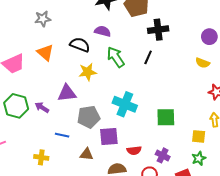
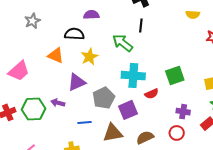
orange triangle: (45, 53) -> (56, 55), moved
green arrow: (116, 57) -> (123, 43), moved
red semicircle: (134, 150) -> (152, 94), moved
brown triangle: (87, 154) -> (113, 133), size x1.5

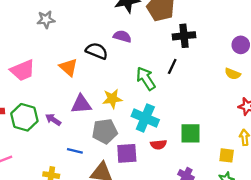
gray star: (33, 21) -> (46, 19), moved
yellow star: (89, 57) -> (112, 99), moved

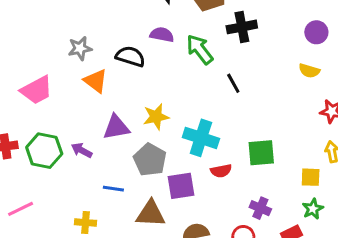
gray star: (46, 19) -> (80, 48), moved
black line: (172, 66) -> (233, 83), moved, turned -49
green arrow: (146, 79) -> (200, 49), moved
gray pentagon: (105, 131) -> (150, 160), turned -30

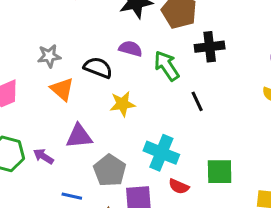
yellow star: (156, 117) -> (122, 104), moved
red semicircle: (221, 171) -> (179, 186), turned 30

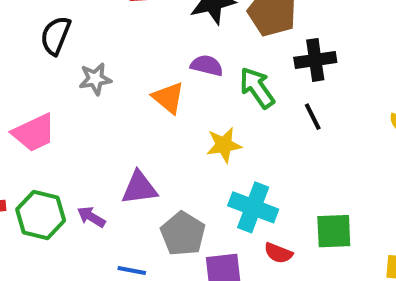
black semicircle: (98, 68) -> (56, 36), moved, turned -88
orange triangle: (62, 89) -> (168, 98), moved
black line: (197, 101) -> (313, 117), moved
yellow star: (122, 104) -> (224, 145), moved

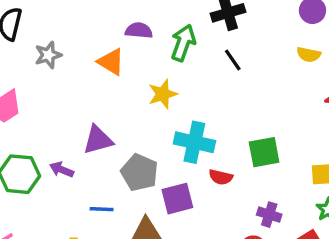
green arrow: (257, 88) -> (183, 43), turned 63

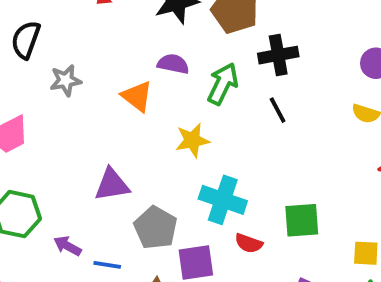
purple arrow: (62, 170) -> (67, 246), moved

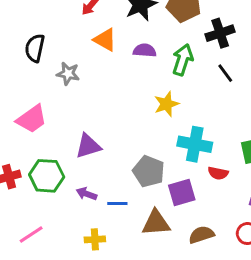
gray star: (66, 80) -> (68, 74), turned 30
orange triangle: (137, 96) -> (105, 40), moved
purple triangle: (112, 185) -> (88, 146), moved

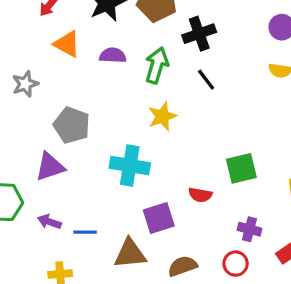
gray star: (68, 74) -> (25, 84), turned -30
yellow star: (166, 104) -> (162, 116), moved
cyan cross: (195, 144) -> (130, 165), moved
gray pentagon: (149, 171) -> (72, 125), moved

